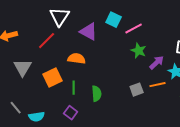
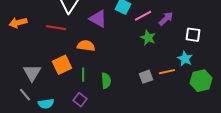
red line: (47, 41) -> (56, 28), turned 54
purple arrow: (157, 63) -> (166, 19), moved
gray triangle: (23, 68) -> (32, 73), moved

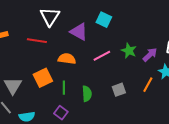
pink line: (143, 16) -> (102, 56), moved
purple arrow: (166, 19) -> (150, 55), moved
orange line: (167, 72) -> (148, 85), turned -49
gray square: (146, 77) -> (119, 90), moved

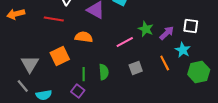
pink line: (102, 56) -> (125, 42), moved
orange line: (148, 85) -> (165, 63), turned -56
green line: (64, 88) -> (84, 74), moved

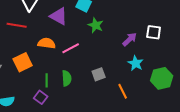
green star: (146, 29) -> (96, 25), moved
pink line: (125, 42) -> (71, 48), moved
cyan star: (183, 50) -> (136, 63), moved
orange line: (165, 63) -> (123, 91), moved

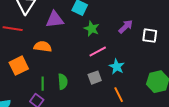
purple triangle: (59, 16) -> (55, 20), turned -36
purple arrow: (130, 39) -> (126, 27), moved
pink line: (71, 48) -> (98, 52), moved
cyan star: (136, 63) -> (117, 67), moved

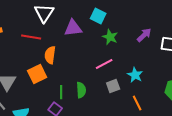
orange semicircle: (43, 47) -> (50, 55), moved, turned -90
pink line: (98, 52) -> (104, 64), moved

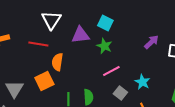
green star: (110, 37) -> (104, 46), moved
gray square: (113, 86) -> (120, 93), turned -32

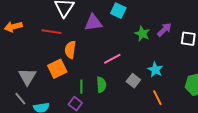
green star: (104, 46) -> (142, 34), moved
pink line: (111, 71) -> (112, 59), moved

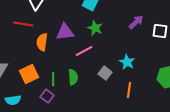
purple triangle: (93, 23) -> (65, 32), moved
green star: (142, 34) -> (95, 28), moved
orange square: (57, 69) -> (29, 74), moved
orange line: (157, 98) -> (129, 90), turned 35

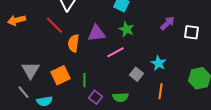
red line: (23, 24) -> (54, 25), turned 36
green semicircle: (73, 77) -> (120, 97), moved, turned 91
purple square: (47, 96) -> (95, 97), moved

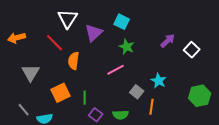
white square: (191, 32) -> (192, 50), turned 35
purple triangle: (96, 33) -> (94, 33), moved, turned -36
gray triangle: (30, 70) -> (31, 73), moved
orange line: (160, 91) -> (152, 107), moved

